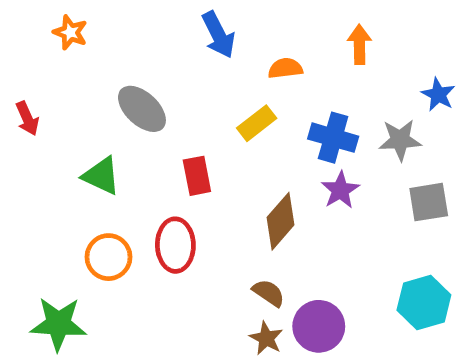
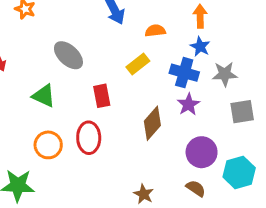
blue star: (438, 95) -> (200, 47), moved
brown semicircle: (269, 293) -> (196, 188), moved
purple circle: (319, 326) -> (202, 152), moved

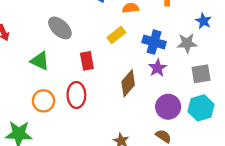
blue star: (200, 47) -> (203, 21), moved
cyan hexagon: (239, 172) -> (201, 108), moved

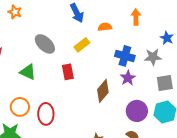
yellow rectangle: (116, 35) -> (82, 45), moved
red ellipse: (76, 95) -> (46, 114), moved
orange circle: (43, 101) -> (20, 107), moved

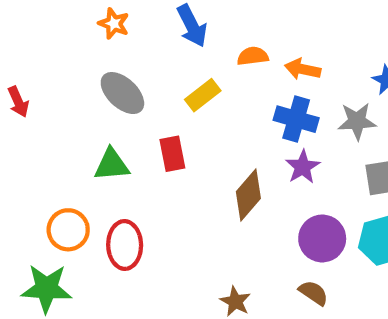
orange star: (15, 12) -> (114, 24), moved
orange arrow: (136, 17) -> (303, 69), moved, turned -77
green triangle: (28, 72) -> (112, 165), moved, turned -30

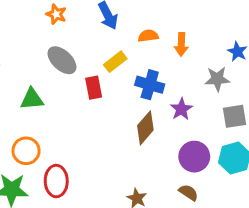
orange arrow: (303, 69) -> (181, 44), turned -100
blue cross: (296, 119) -> (150, 85), moved
red rectangle: (172, 154) -> (94, 88), moved
green triangle: (112, 165) -> (32, 99), moved
red ellipse: (125, 245) -> (56, 181), moved

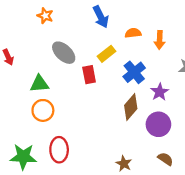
orange star: (56, 14) -> (45, 16), moved
blue cross: (150, 85) -> (134, 72), turned 35
orange circle: (26, 151) -> (43, 110), moved
purple circle: (194, 157) -> (158, 124), moved

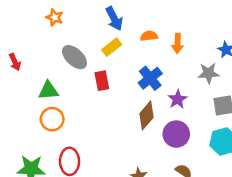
yellow rectangle: (106, 54) -> (112, 47), moved

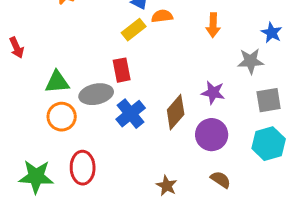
orange semicircle: (149, 36) -> (162, 16), moved
gray ellipse: (74, 57) -> (96, 94), moved, turned -55
blue cross: (150, 78) -> (131, 114), moved
purple star: (178, 99) -> (213, 93), turned -30

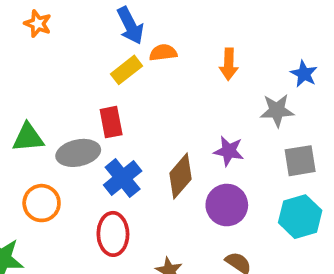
orange circle: (62, 117) -> (42, 203), moved
red ellipse: (83, 168) -> (113, 234), moved

